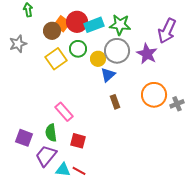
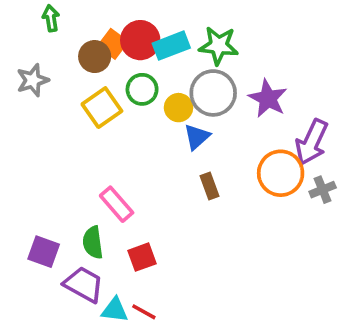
purple arrow: (167, 31) -> (312, 142), moved
red square: (78, 141) -> (142, 257), turned -35
purple trapezoid: (46, 156) -> (84, 284), turned 80

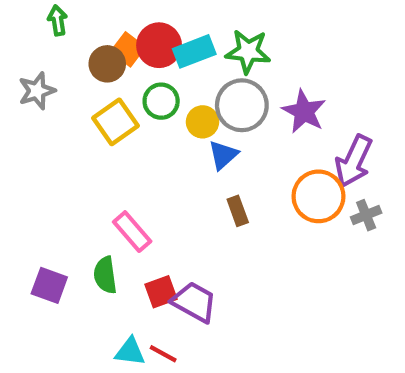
purple trapezoid: (84, 284) -> (194, 302), moved

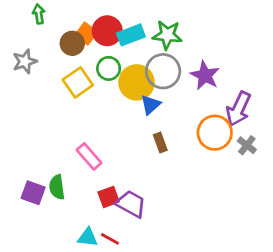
yellow circle: (202, 122) -> (136, 82), size x1.6
gray cross: (366, 215) -> (247, 145), turned -30
green semicircle: (105, 275) -> (57, 187), moved

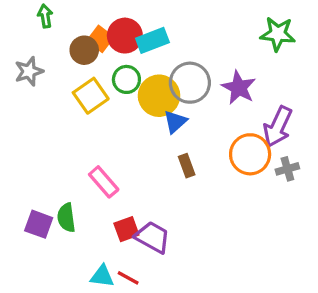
green star: (167, 35) -> (278, 34), moved
gray cross: (247, 145) -> (287, 169), turned 36

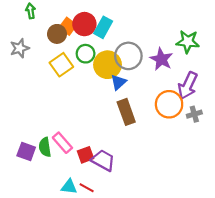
green star: (278, 34) -> (188, 42), moved
cyan rectangle: (152, 40) -> (103, 27), turned -40
brown rectangle: (187, 166) -> (126, 112), size x1.6
pink rectangle: (104, 182) -> (62, 143), moved

